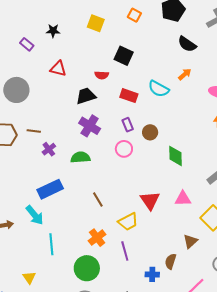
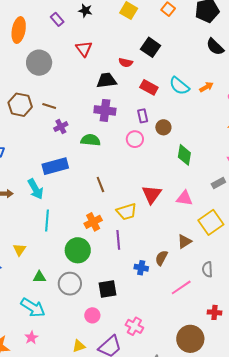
red triangle: (58, 69) -> (84, 49), turned 30
orange arrow: (185, 74) -> (206, 87), moved
purple cross: (90, 126) -> (105, 110), turned -35

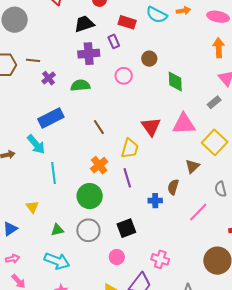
orange arrow: (206, 87) -> (183, 11), turned 32
purple rectangle: (143, 116) -> (114, 41), moved
pink triangle: (184, 198) -> (184, 124), size x1.4
yellow trapezoid: (127, 212) -> (130, 149), turned -45

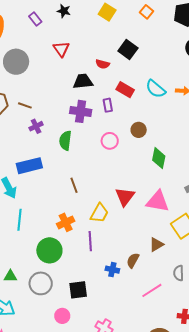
green semicircle: (80, 85) -> (65, 141), turned -90

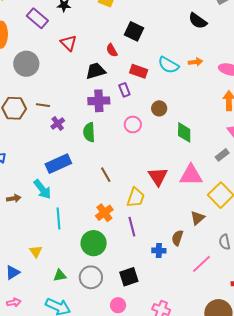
purple rectangle: (35, 19) -> (37, 18), size x1.5
red semicircle: (103, 64) -> (112, 50), turned 56

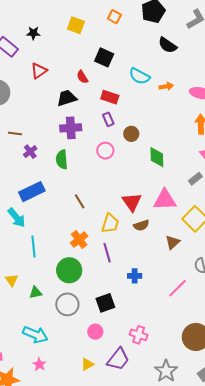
red triangle: (68, 43) -> (39, 71), turned 42
cyan semicircle: (168, 65) -> (139, 76), moved
purple rectangle: (124, 90) -> (108, 119), moved
brown semicircle: (177, 238) -> (141, 225), moved, turned -126
green triangle: (60, 276) -> (36, 293), moved

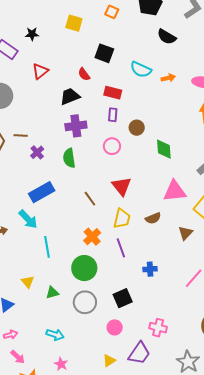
purple rectangle: (108, 119) -> (113, 115), turned 32
red triangle: (132, 202) -> (122, 186), moved
cyan arrow: (35, 335) -> (55, 335), size x0.7

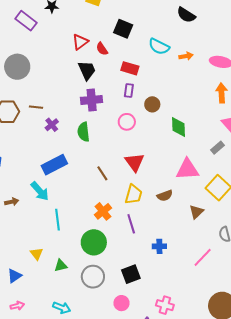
red triangle: (40, 71) -> (80, 42), moved
black trapezoid: (70, 96) -> (87, 70), turned 85

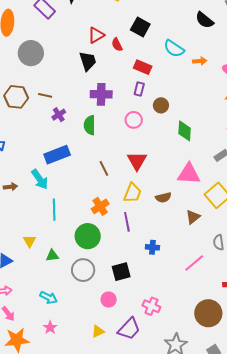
black trapezoid: (87, 70) -> (88, 61), moved

